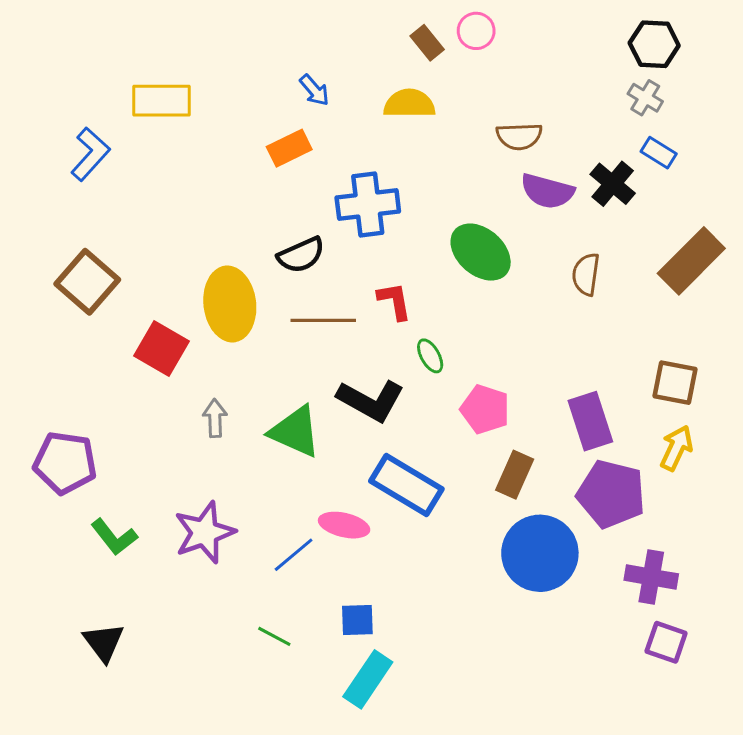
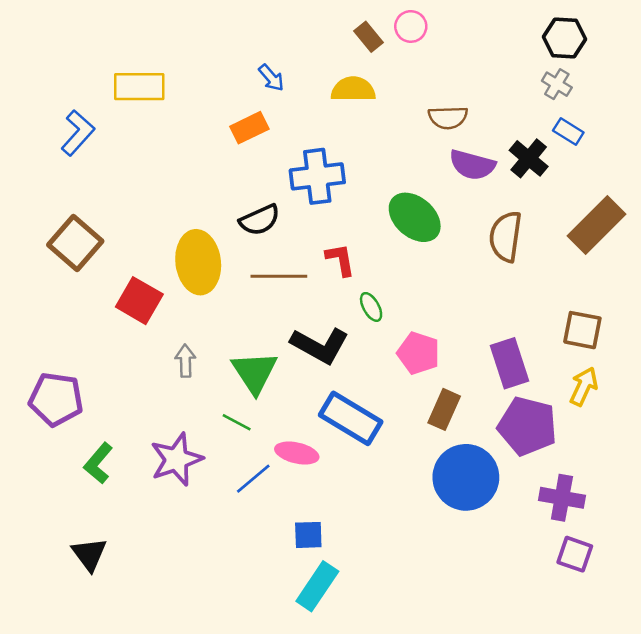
brown semicircle: (586, 274) -> (506, 237), size x1.4
green triangle: (295, 432) -> (255, 372), turned 33
green L-shape: (114, 537) -> (98, 463), turned 78
green line: (274, 636) -> (237, 422), moved

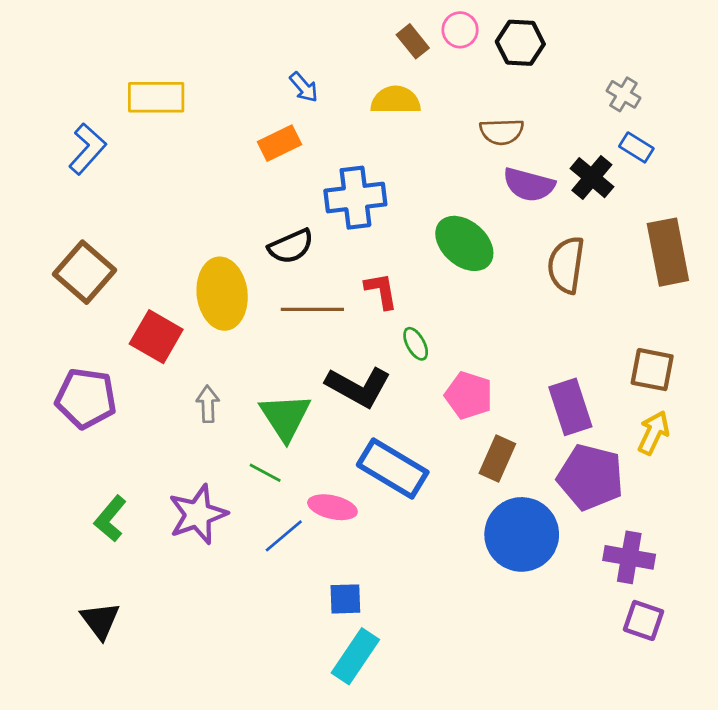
black hexagon: (564, 38) -> (520, 43), moved
brown rectangle: (597, 225) -> (668, 252), turned -56
purple pentagon: (56, 399) -> (86, 398), moved

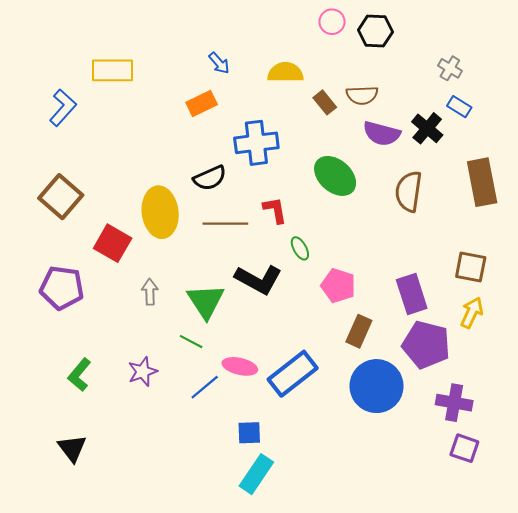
brown rectangle: (413, 41) -> (325, 102), moved
blue rectangle: (393, 468) -> (293, 374), moved, turned -69
purple star: (198, 514) -> (143, 372), size x0.7

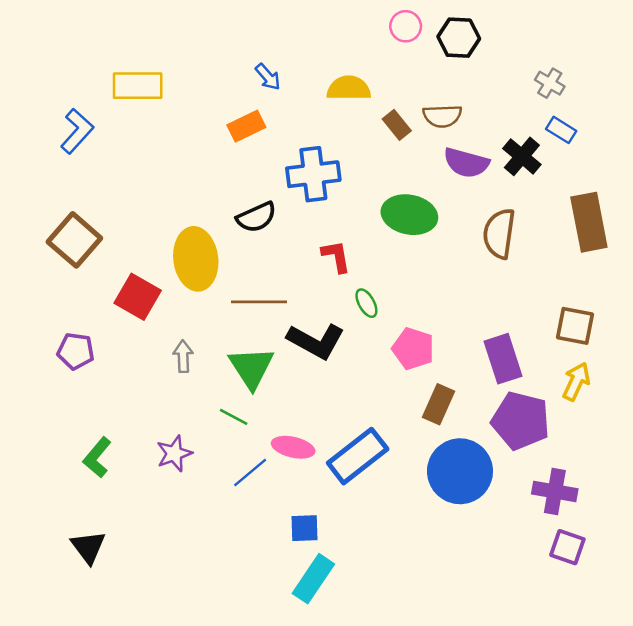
green ellipse: (335, 176) -> (409, 215), turned -30
brown line: (225, 224) -> (259, 302), moved
purple pentagon: (62, 288) -> (76, 351), size x0.7

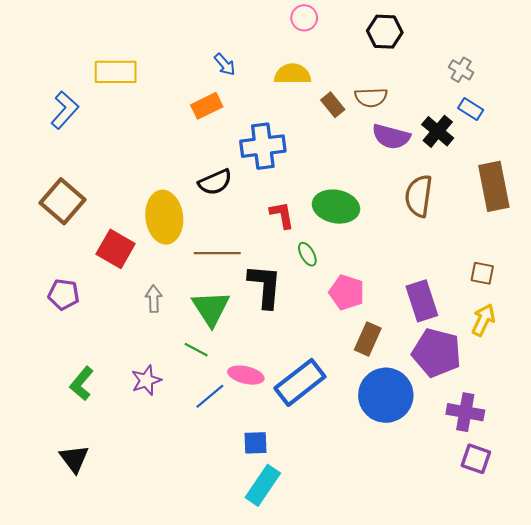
pink circle: (406, 26) -> (304, 18), moved
green ellipse: (409, 215) -> (336, 207), moved
brown square: (575, 326) -> (482, 273), size x0.7
black L-shape: (316, 341) -> (265, 286), turned -114

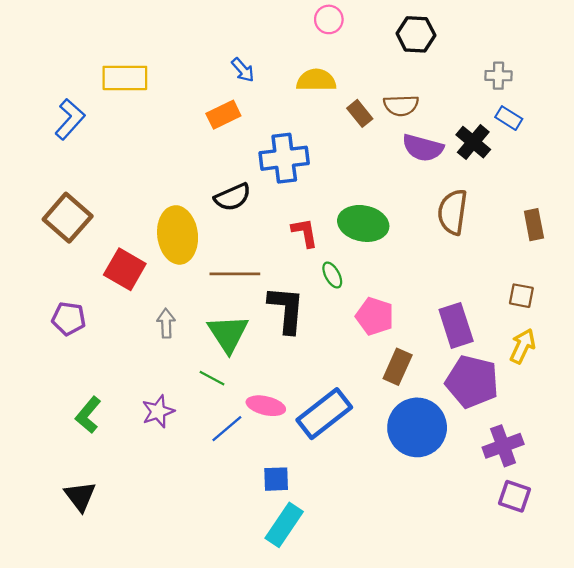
gray cross: (461, 70) -> (498, 76), turned -30
brown rectangle: (494, 186) -> (534, 225), moved, size x0.6
purple cross: (465, 412) -> (503, 446), turned -30

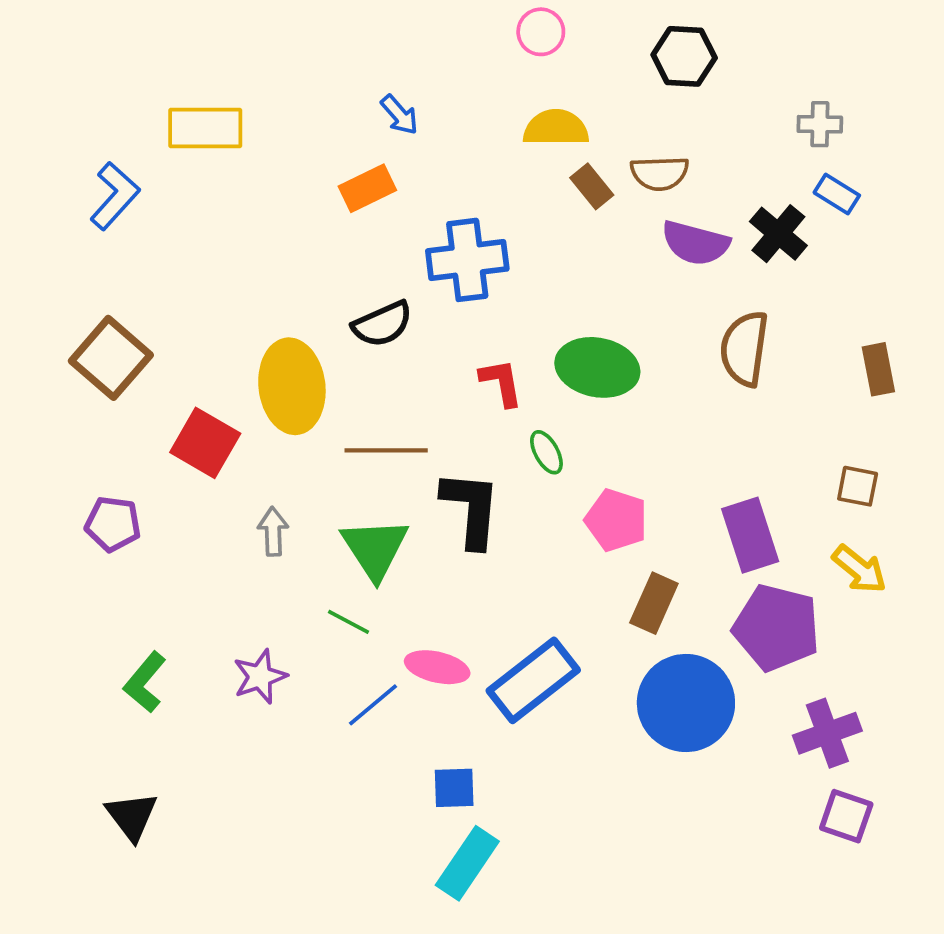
yellow semicircle: (316, 80) -> (556, 128), moved
yellow arrow: (523, 346) -> (859, 569), turned 104

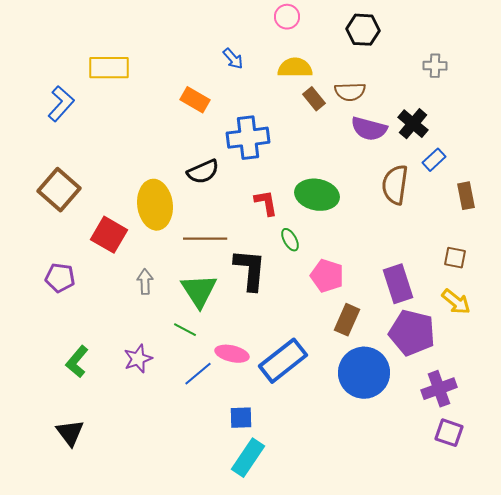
blue arrow: (399, 115) -> (233, 59), moved
orange rectangle: (367, 188) -> (195, 100), turned 56
blue rectangle: (837, 194) -> (434, 160), moved, turned -75

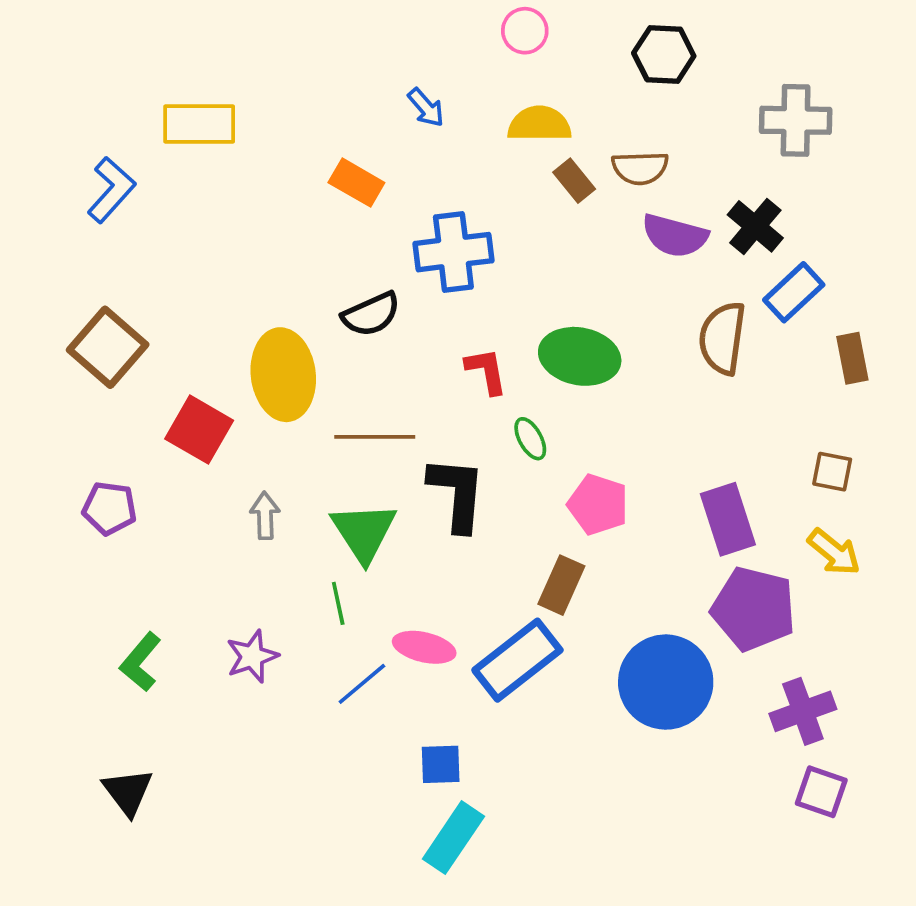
gray cross: (435, 66) -> (796, 120), size x1.6
blue rectangle: (434, 160) -> (794, 292), size x1.4
brown rectangle: (347, 320) -> (561, 585), moved
green line: (185, 330) -> (338, 603), turned 50

